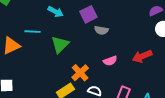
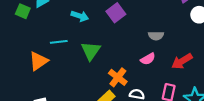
gray semicircle: (101, 30) -> (156, 36), moved
red arrow: (142, 56) -> (182, 61), moved

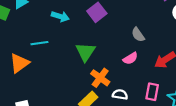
gray semicircle: (156, 36) -> (138, 35), turned 56
green triangle: (91, 51) -> (86, 52), moved

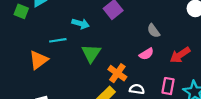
cyan arrow: (60, 16) -> (81, 24), moved
green triangle: (86, 52) -> (91, 53), moved

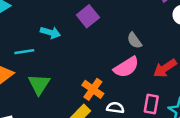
green triangle: (91, 53) -> (39, 84), moved
pink semicircle: (146, 54) -> (126, 67), size x1.5

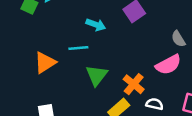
cyan line: (24, 52) -> (78, 48), moved
green triangle: (39, 84) -> (97, 75), moved

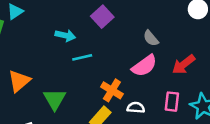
cyan line: (78, 48) -> (82, 57), moved
green triangle: (97, 75) -> (55, 99), moved

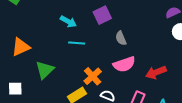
gray semicircle: (151, 38) -> (121, 38), moved

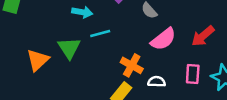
green triangle: (45, 70) -> (69, 48), moved

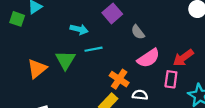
pink rectangle: (193, 74) -> (171, 79), moved

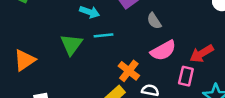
orange triangle: (37, 69) -> (25, 60), moved

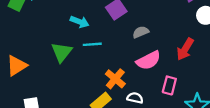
gray semicircle: (154, 21) -> (141, 32), turned 98
red arrow: (202, 54) -> (185, 49), moved, turned -30

